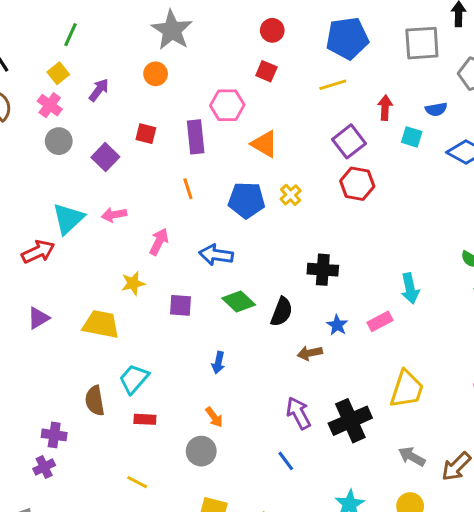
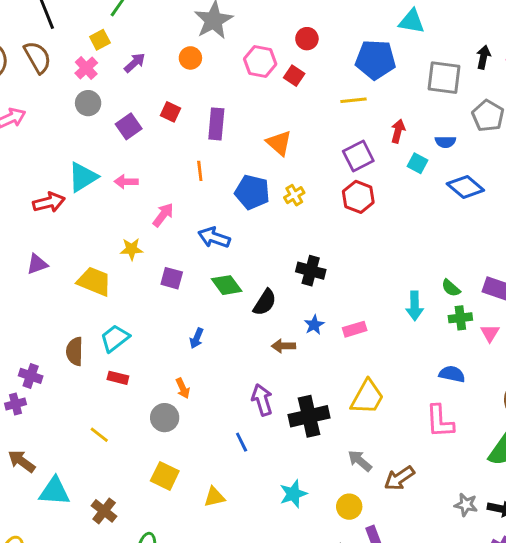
pink hexagon: (227, 105) -> (260, 62), moved
cyan arrow: (410, 288) -> (415, 306), moved

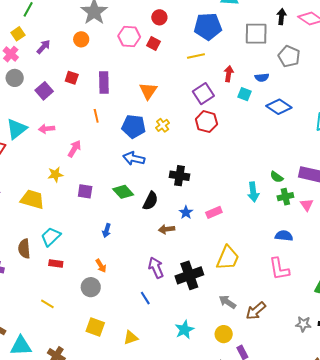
orange triangle: (279, 143) -> (148, 91), turned 30
blue arrow: (214, 237) -> (134, 158), moved

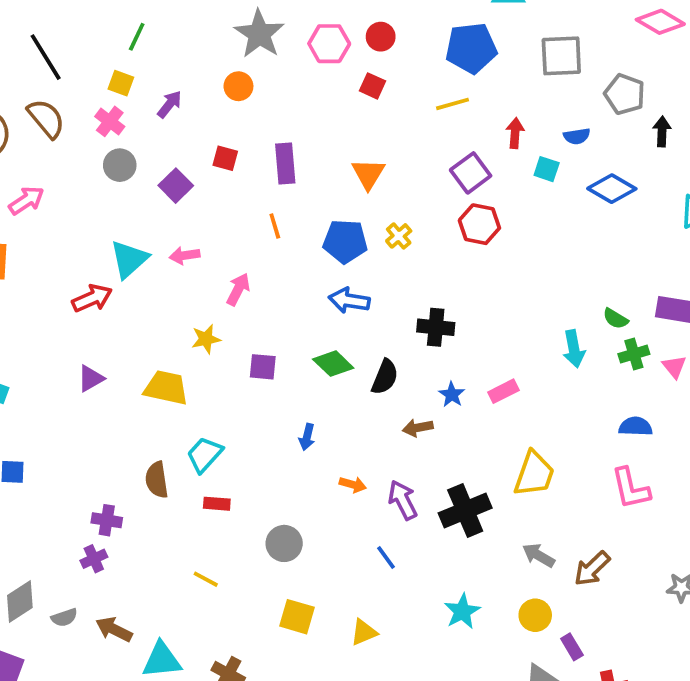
black arrow: (281, 17) -> (662, 131), moved
yellow square: (18, 34) -> (121, 83), turned -32
pink hexagon: (129, 37) -> (329, 44), moved
orange arrow: (101, 266) -> (353, 484), moved, turned -40

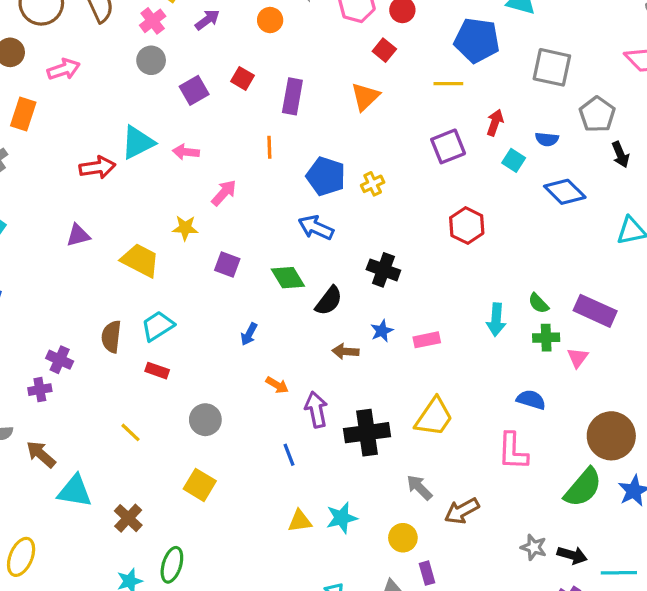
black arrow: (662, 131) -> (620, 154), turned 140
orange triangle: (368, 174) -> (365, 97), moved
red hexagon: (479, 224) -> (467, 226), moved
yellow triangle: (364, 632) -> (300, 521), moved

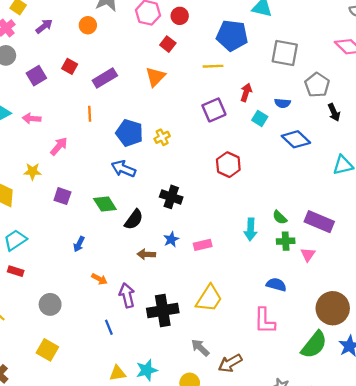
purple rectangle: (292, 96) -> (105, 78), turned 50

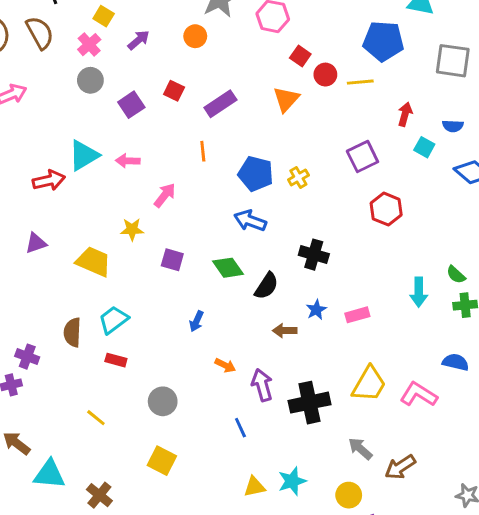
red circle: (180, 16) -> (325, 75), moved
purple square: (214, 110) -> (363, 157), moved
pink L-shape: (265, 321) -> (419, 394), moved, turned 124

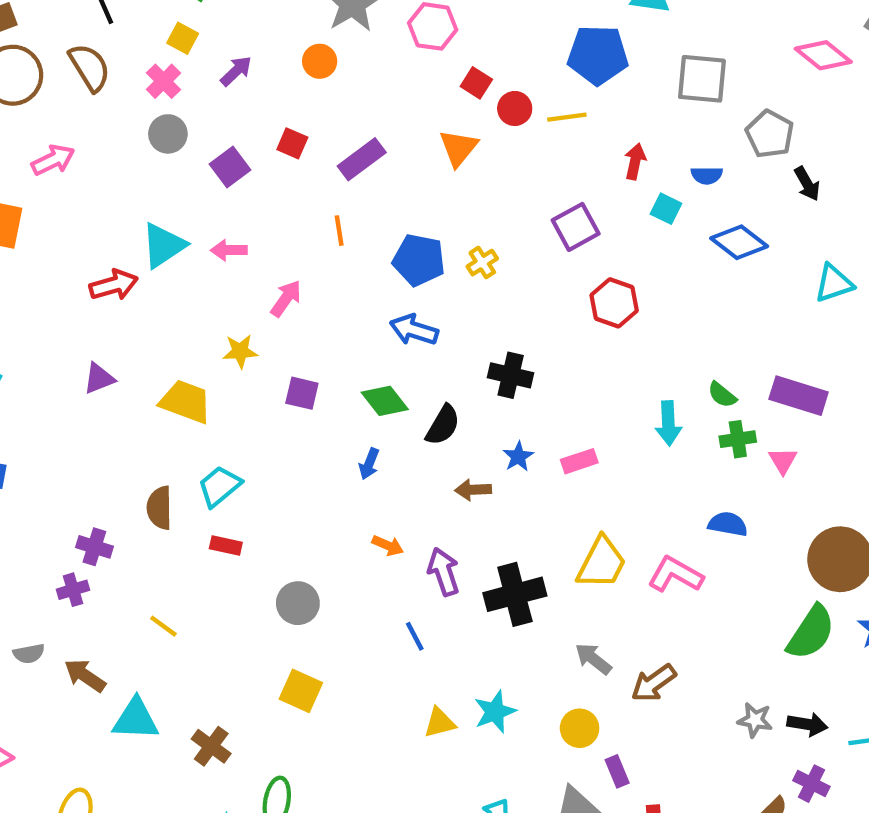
blue arrow: (197, 321) -> (369, 464), moved
yellow line: (96, 418) -> (163, 626), moved

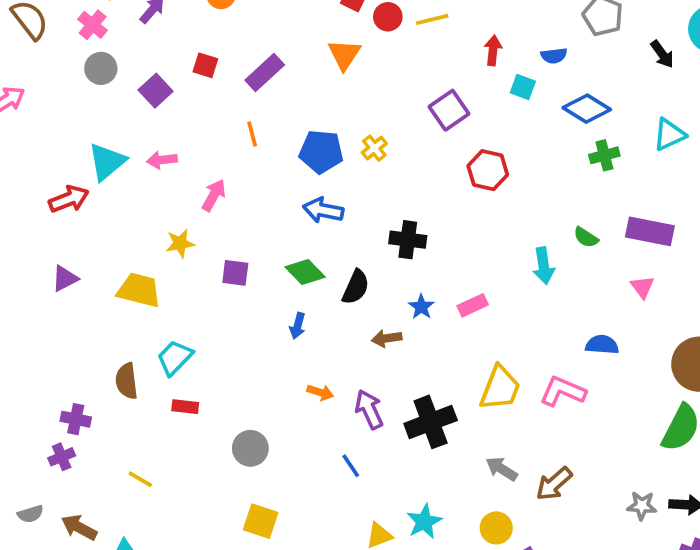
black arrow: (807, 184) -> (662, 54), moved
green cross: (738, 439) -> (604, 155), moved

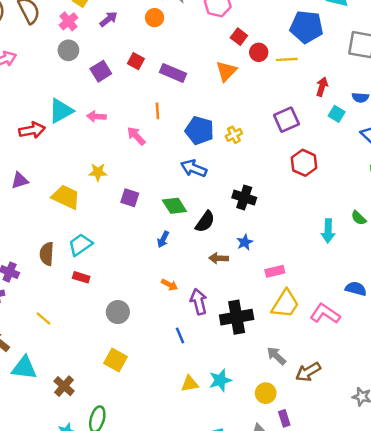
purple rectangle: (265, 72) -> (173, 73), turned 55
pink arrow: (214, 195) -> (136, 136), moved, turned -84
pink rectangle: (473, 305) -> (275, 271), moved

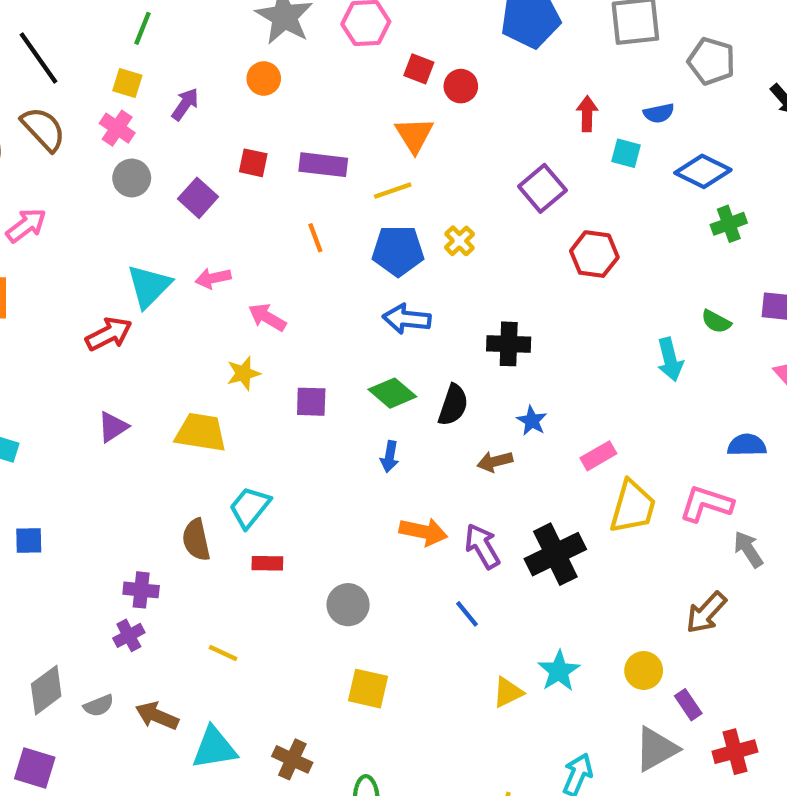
yellow line: (287, 59) -> (393, 191), moved
pink arrow: (136, 136) -> (267, 317), moved
orange arrow: (169, 285) -> (423, 532), size x1.5
gray arrow: (276, 356) -> (748, 549), moved, turned 30

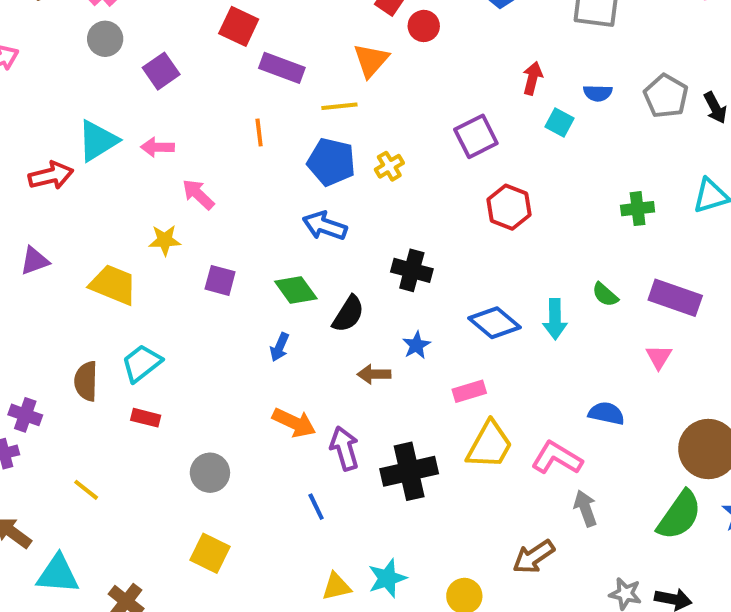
gray pentagon: (711, 61) -> (666, 96), moved
red square: (253, 163) -> (239, 26), moved, size x1.4
blue diamond: (703, 171) -> (494, 323), moved

